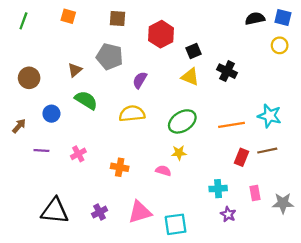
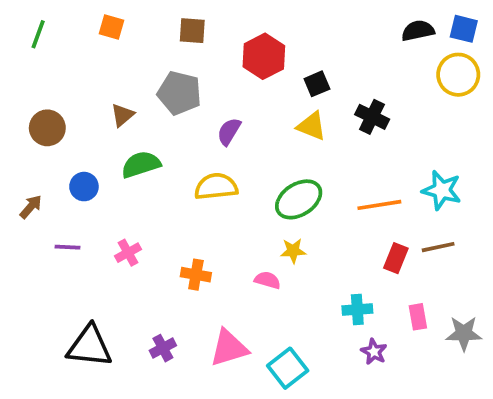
yellow circle: (280, 45) -> (458, 75), size x1.5
green semicircle: (86, 100) -> (141, 165), turned -50
cyan square: (176, 224) -> (288, 368), turned -30

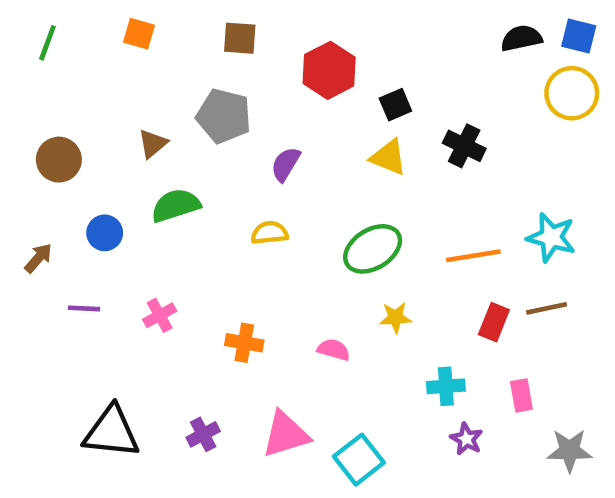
yellow semicircle: (216, 187) -> (270, 233), size x0.7
yellow star: (293, 251) -> (395, 318), moved
gray star: (464, 333) -> (570, 450), moved

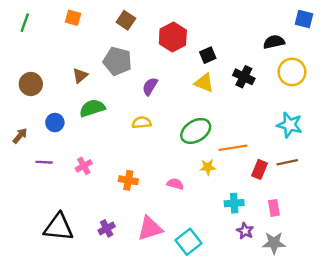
brown square: (240, 38) -> (126, 20), turned 30
black semicircle: (521, 38) -> (274, 42), moved
yellow circle: (572, 93) -> (292, 72), moved
orange line: (473, 256) -> (233, 148), moved
gray star: (570, 450) -> (274, 243), moved

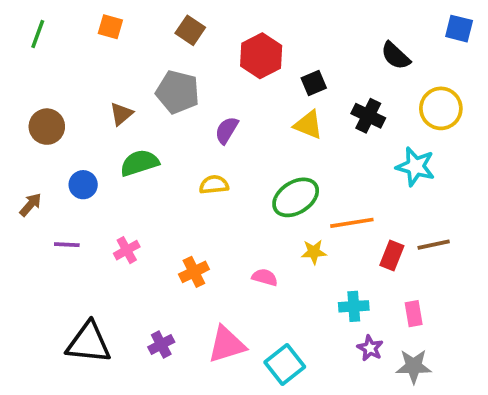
black semicircle: (274, 42) -> (395, 56), moved, turned -125
cyan star: (290, 125) -> (415, 167), moved
orange cross: (128, 180) -> (194, 272), turned -36

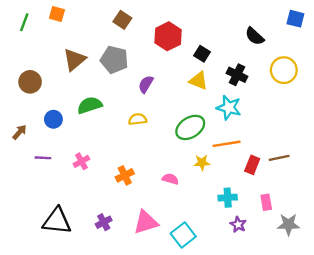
orange square: (110, 27) -> (57, 14), moved
black square: (314, 83) -> (202, 54), turned -35
brown triangle: (121, 114) -> (74, 60), moved, size x1.5
cyan star: (415, 167) -> (229, 108), moved
gray star: (414, 366) -> (288, 224), moved

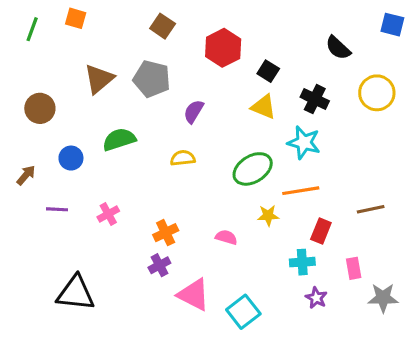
red rectangle: (252, 165) -> (321, 231), moved
purple cross: (104, 222) -> (159, 265), moved
pink triangle: (146, 222) -> (194, 295), turned 44

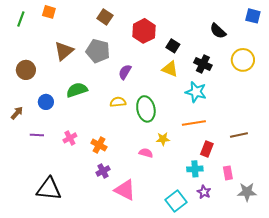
green ellipse: (253, 169) -> (146, 109), moved, turned -70
yellow star: (268, 216) -> (163, 139), moved
orange cross: (166, 233) -> (99, 145), moved, turned -35
cyan square: (243, 312) -> (176, 201), moved

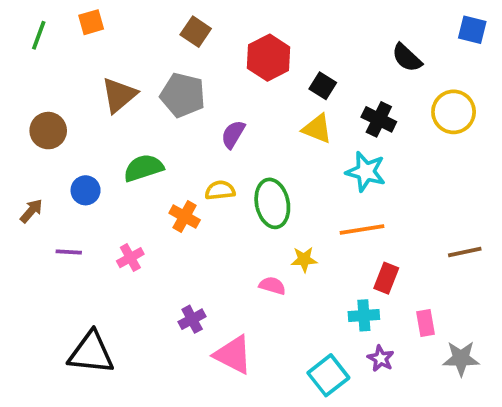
orange square: (49, 12) -> (91, 22), turned -32
brown line: (239, 135) -> (465, 252), moved
orange cross: (99, 145) -> (185, 216), moved

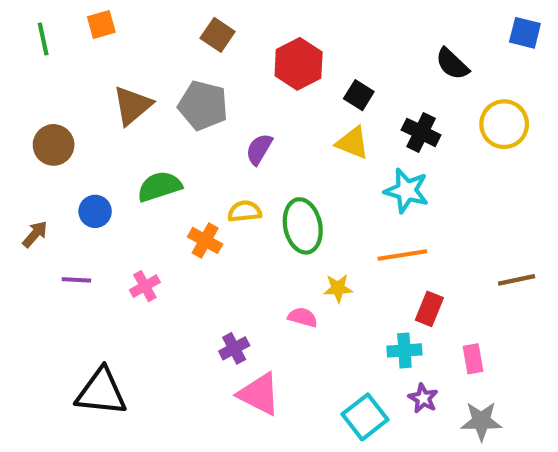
green line: (39, 35) -> (43, 39), turned -32
purple cross: (192, 319) -> (234, 348), moved
gray star: (461, 358) -> (481, 421), moved

